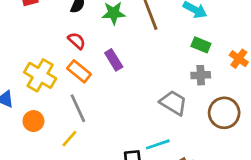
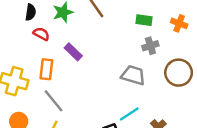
red semicircle: (77, 41) -> (41, 34), moved
orange rectangle: (79, 71) -> (46, 69), turned 72

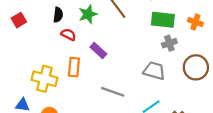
green rectangle: (144, 20) -> (163, 20), size x1.5
gray line: (54, 101) -> (113, 92), moved, turned -30

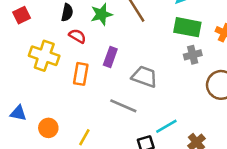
purple rectangle: (98, 50) -> (110, 57), turned 63
gray trapezoid: (154, 71) -> (144, 77), moved
yellow cross: (44, 79) -> (44, 56), moved

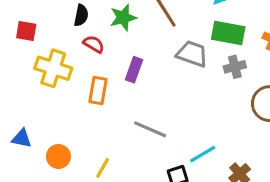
red square: (22, 15) -> (26, 31), moved, turned 36
gray trapezoid: (144, 77) -> (192, 54), moved

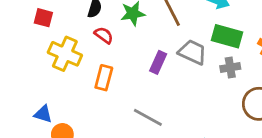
purple rectangle: (134, 70) -> (158, 62), moved
blue triangle: (22, 138) -> (43, 114), moved

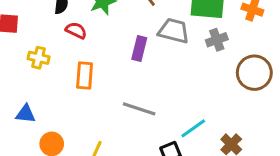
yellow cross: (65, 54) -> (39, 58), size x0.6
blue triangle: (43, 114) -> (25, 114), moved

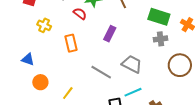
red semicircle: (76, 30) -> (80, 14), moved
gray trapezoid: (174, 31) -> (132, 64), moved
orange rectangle: (85, 75) -> (71, 43), turned -30

